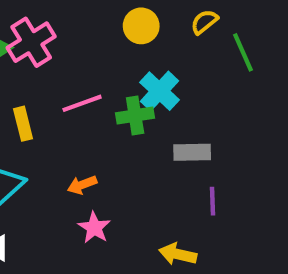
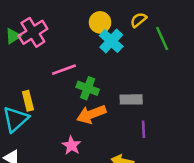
cyan cross: (160, 91) -> (111, 41), moved
green cross: (135, 116) -> (88, 88), moved, turned 30
yellow rectangle: (23, 124) -> (28, 101), moved
orange arrow: (82, 185) -> (91, 114), moved, size x1.6

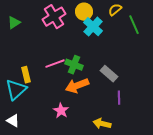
pink cross: (33, 32) -> (54, 17), moved
pink line: (64, 70) -> (55, 64), moved
gray rectangle: (131, 99) -> (109, 74), turned 42

